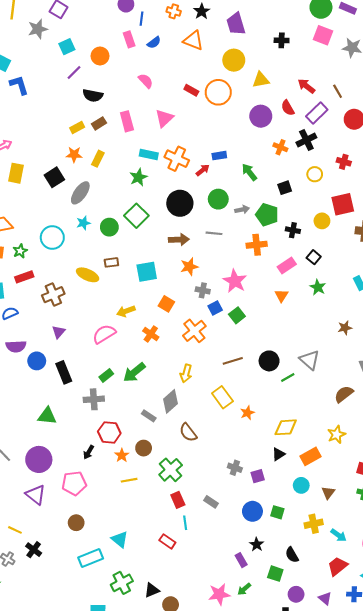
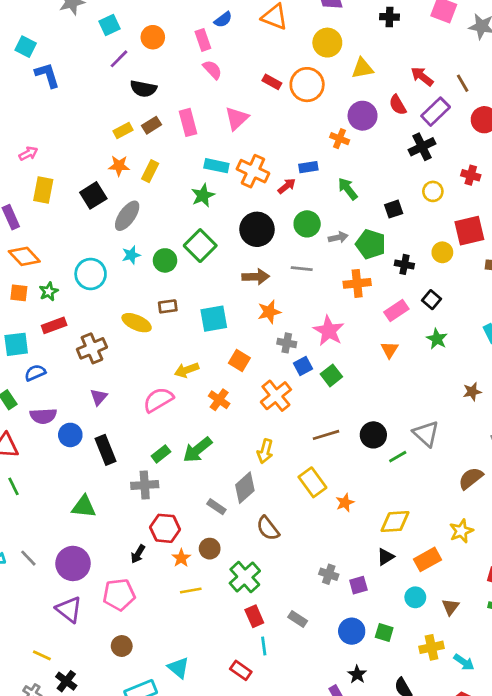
pink rectangle: (129, 39) -> (203, 40), moved
orange cross: (280, 147) -> (340, 139), moved

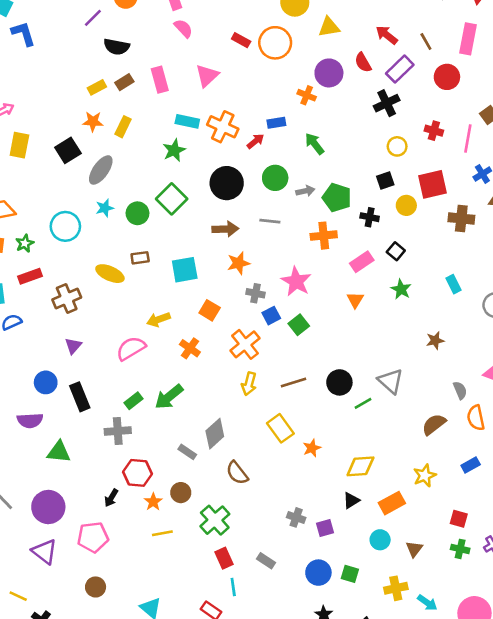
black square: (394, 209) -> (385, 180), moved
purple semicircle: (43, 416) -> (30, 420), moved
yellow arrow: (265, 451) -> (249, 384), moved

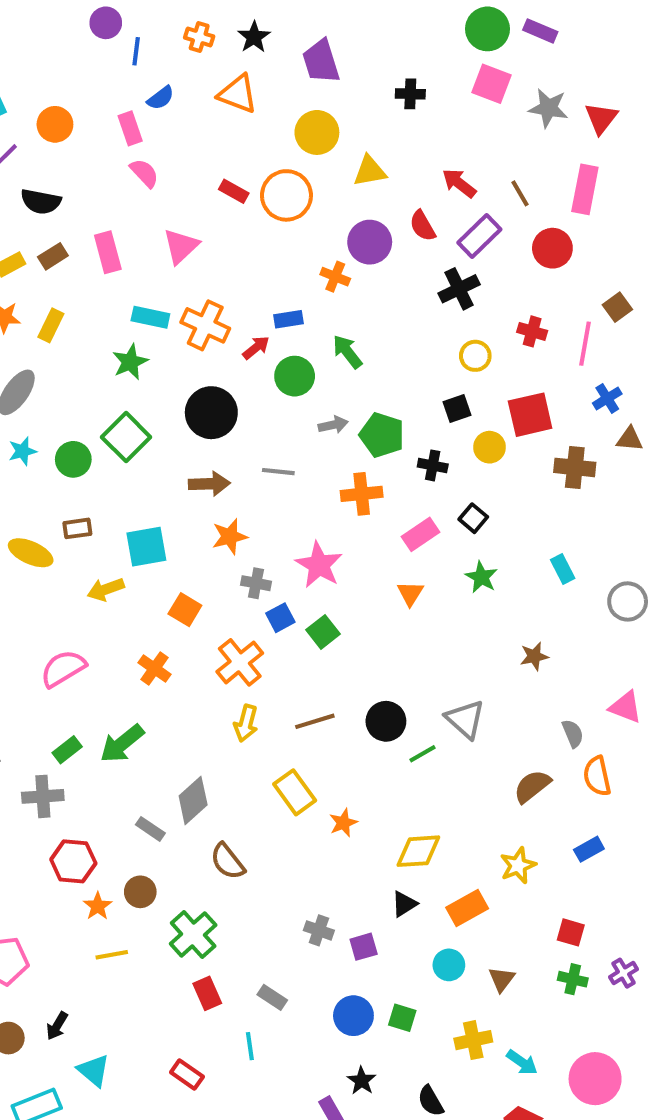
green circle: (275, 178) -> (295, 376), moved
yellow arrow: (158, 319) -> (106, 589), moved
black arrow: (111, 498) -> (57, 1026), moved
cyan line: (233, 587) -> (250, 1046), moved

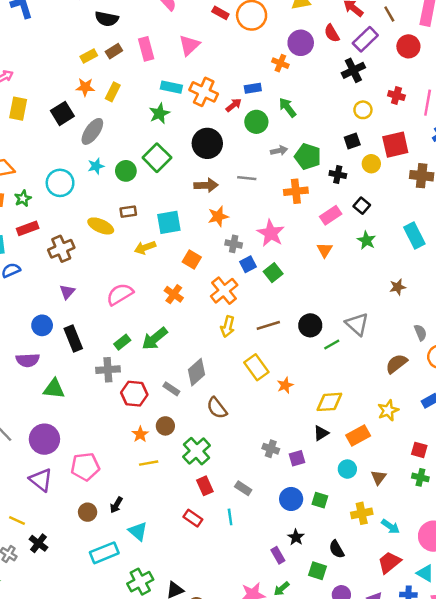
cyan rectangle: (563, 569) -> (414, 236), size x1.5
red hexagon: (73, 861) -> (134, 394), moved
red rectangle: (187, 1075) -> (193, 518), moved

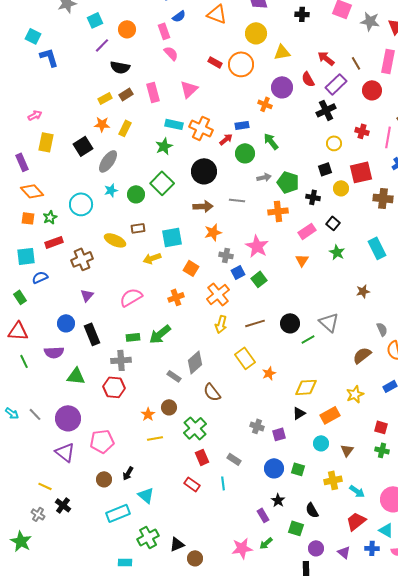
orange cross: (174, 294) -> (176, 297), turned 35
green rectangle: (122, 342) -> (133, 337), turned 32
red hexagon: (134, 394) -> (114, 387), moved

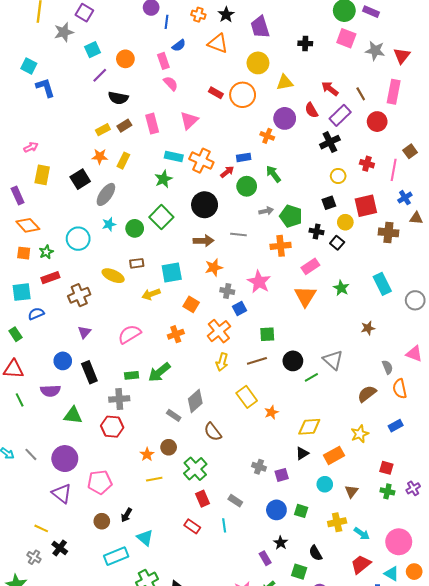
black square: (333, 223) -> (337, 243), moved
orange triangle: (302, 260) -> (305, 296), size x1.6
green square: (259, 279) -> (267, 334), moved, turned 35

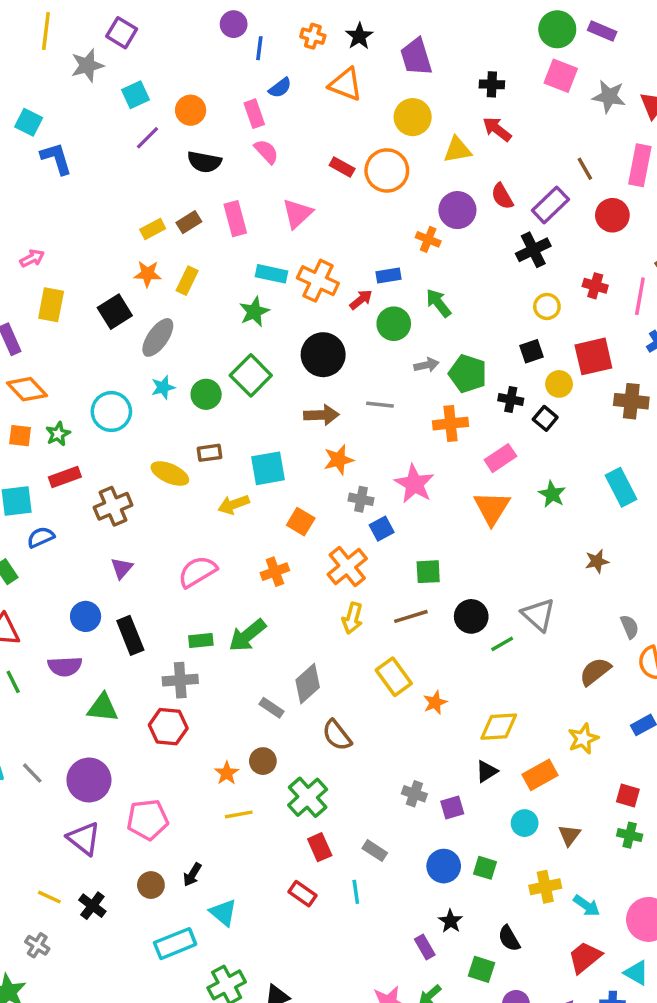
red arrow: (330, 89) -> (497, 129), moved
black semicircle: (118, 98) -> (204, 162), moved
black cross: (60, 548) -> (92, 906), moved

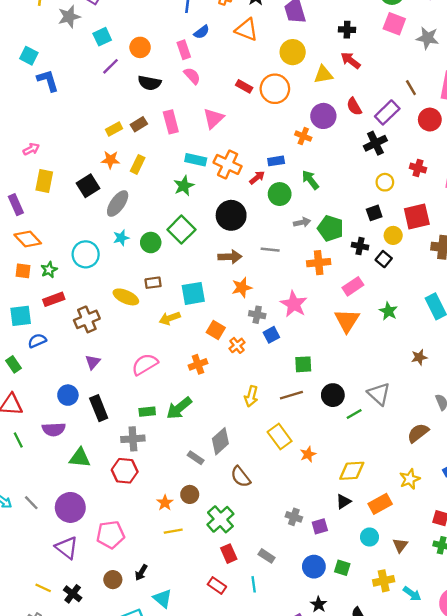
orange cross: (347, 566) -> (237, 345), moved, size x0.6

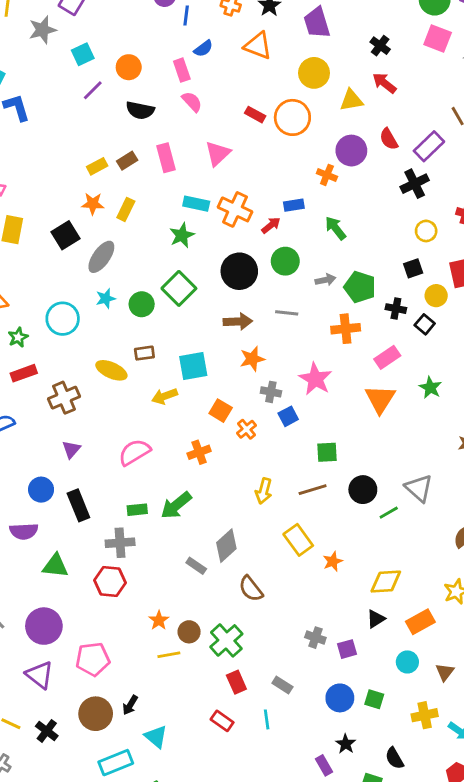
black cross: (347, 30) -> (380, 46), turned 35
green circle: (280, 194) -> (285, 261), moved
brown circle: (190, 494) -> (189, 632), moved
brown circle: (113, 580) -> (96, 714), size x1.5

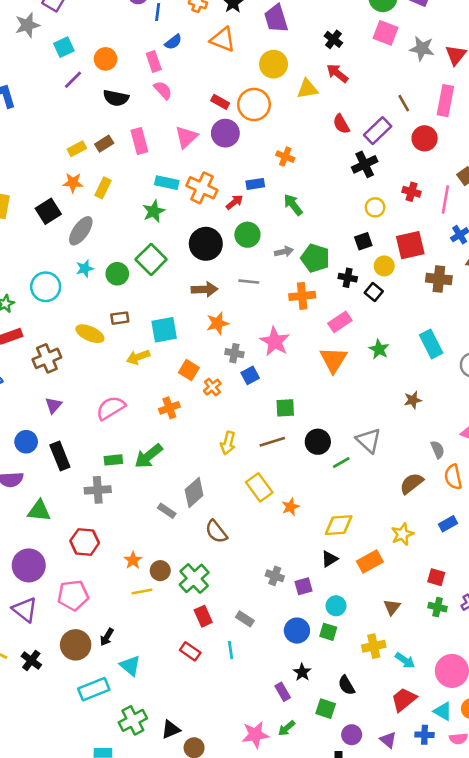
purple circle: (351, 151) -> (225, 133), moved
red hexagon: (110, 582) -> (85, 542), moved
cyan circle: (407, 662) -> (336, 606), moved

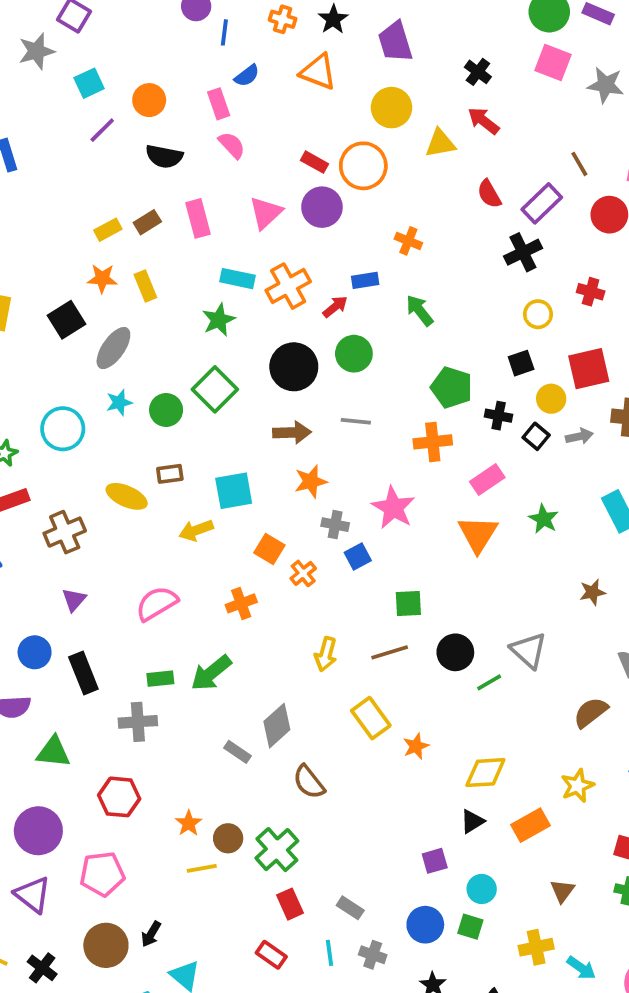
yellow rectangle: (103, 188) -> (145, 286), turned -48
orange cross: (202, 188) -> (288, 286), turned 36
gray arrow: (284, 252) -> (579, 436), moved
gray cross: (275, 576) -> (373, 955), moved

